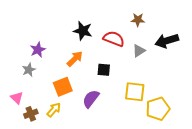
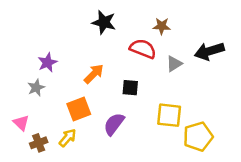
brown star: (138, 20) -> (162, 26), moved
black star: (83, 31) -> (104, 22), moved

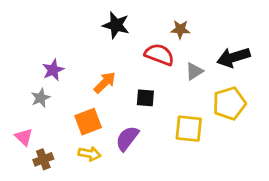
yellow pentagon: (198, 137) -> (229, 103), moved
yellow arrow: (68, 138) -> (89, 154), moved, turned 60

